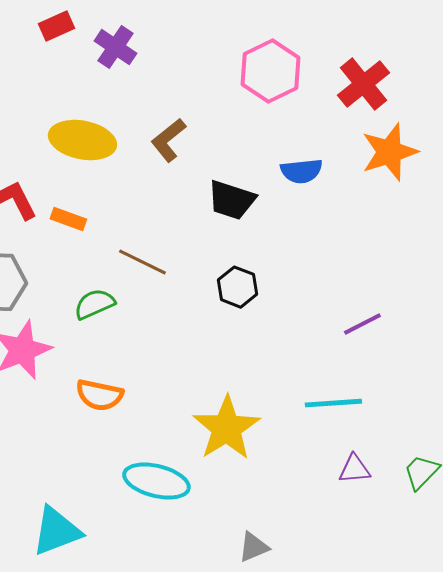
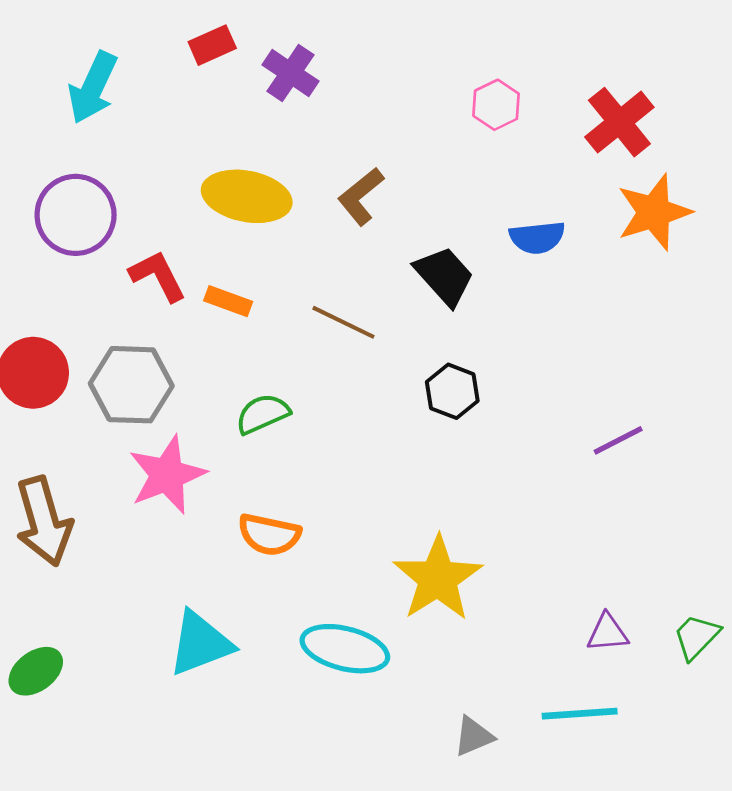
pink hexagon: (270, 71) -> (496, 105), size x0.6
black trapezoid: (231, 200) -> (444, 276), turned -150
brown line: (142, 262) -> (344, 322), moved
cyan line: (333, 403) -> (580, 714), moved
cyan triangle: (56, 531) -> (200, 643), moved

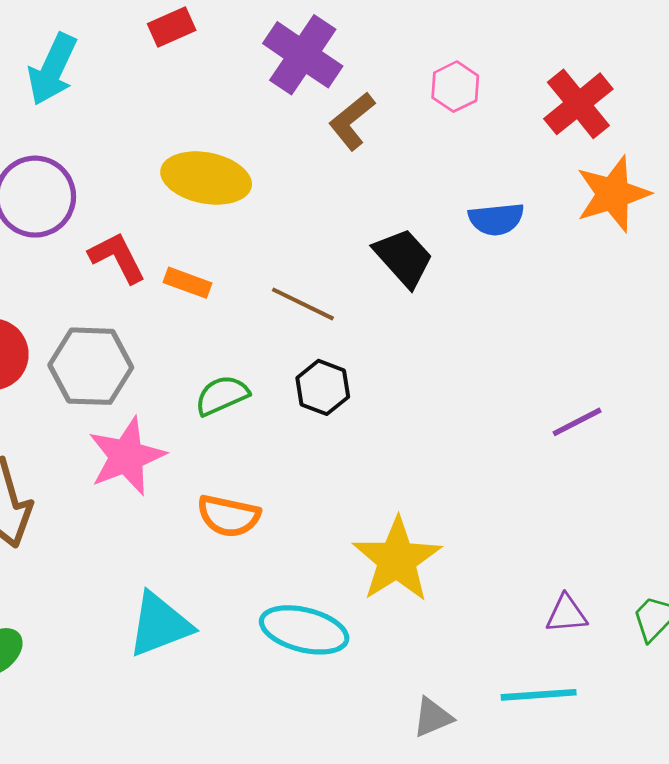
purple cross: (290, 73) -> (303, 55), moved, size x1.4
brown L-shape: (361, 196) -> (352, 121), moved
black hexagon: (452, 391) -> (323, 387), moved

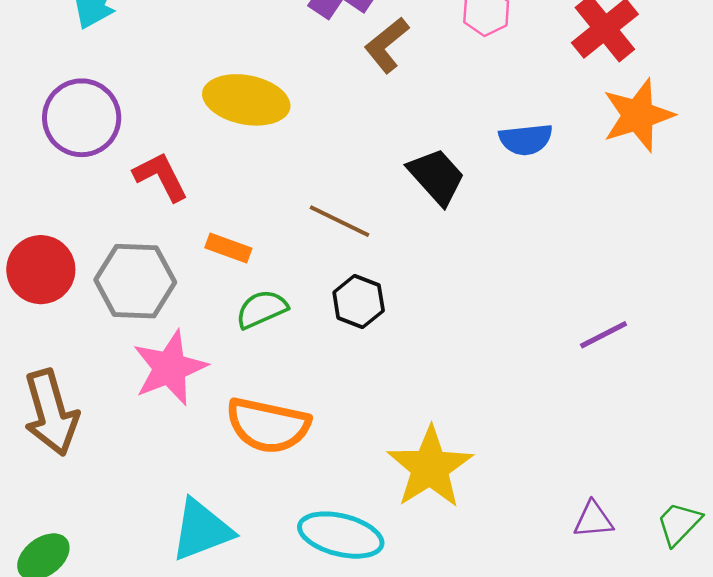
orange rectangle: (187, 283) -> (228, 248), moved
orange semicircle: (229, 516) -> (268, 425), size x1.4

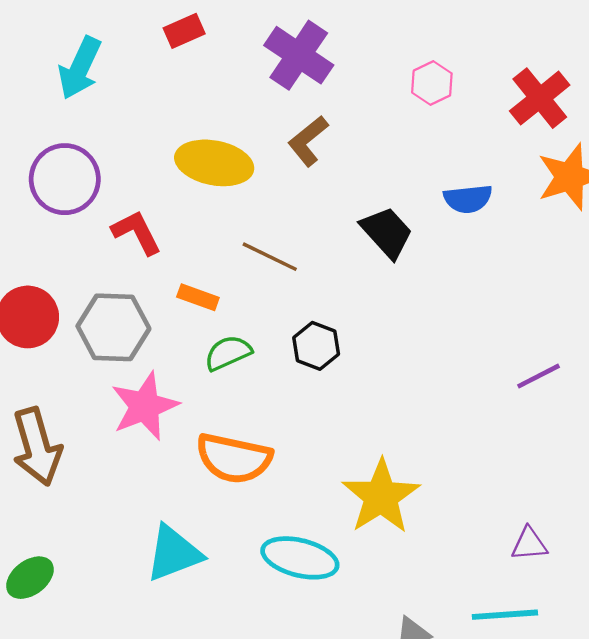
brown L-shape: (387, 45) -> (308, 141), moved
brown line: (339, 221) -> (270, 257), moved

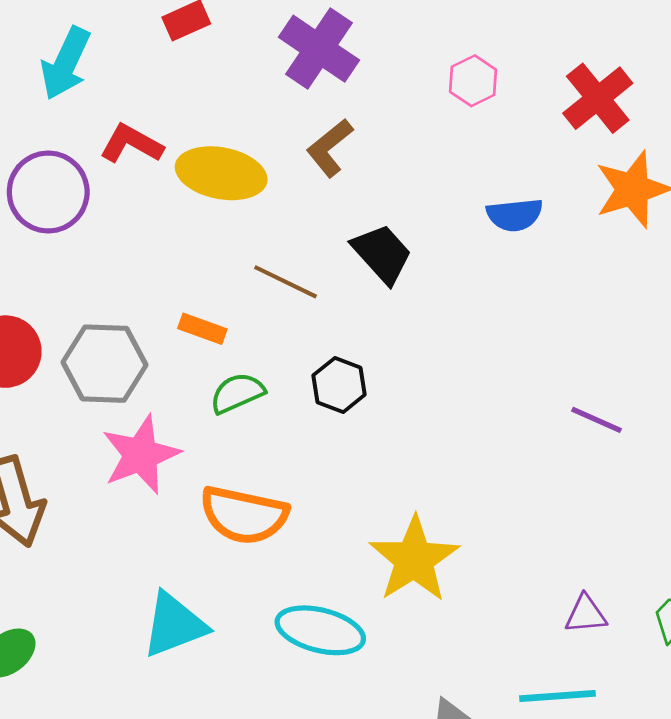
red L-shape: (137, 232) -> (131, 144), moved, turned -34
black trapezoid: (387, 232) -> (382, 254), moved
purple line: (539, 376) -> (596, 420), turned 51

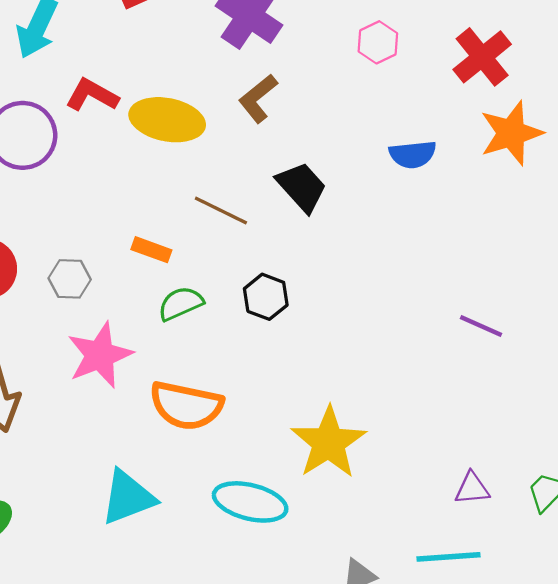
gray hexagon: (104, 364) -> (70, 279), size x0.6

